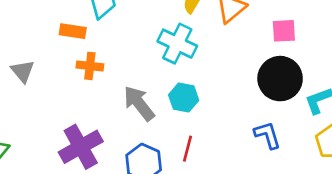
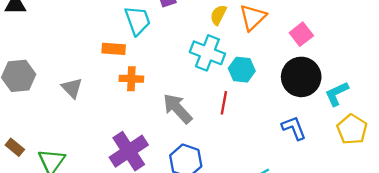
pink square: (284, 31) -> (301, 34), turned -30
cyan hexagon: (184, 98) -> (242, 70), moved
red line: (188, 149) -> (224, 103), moved

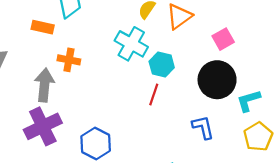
orange cross: (131, 79) -> (69, 60), moved
red line: (224, 103) -> (154, 94), moved
gray arrow: (178, 109) -> (44, 85), moved, turned 40

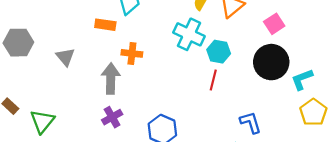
purple cross: (43, 126) -> (112, 117), size x0.6
blue L-shape: (203, 127) -> (251, 122), moved

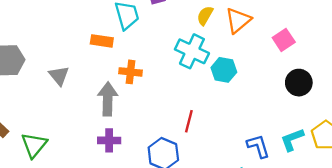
black circle: (271, 62) -> (299, 83), moved, size x0.7
cyan L-shape: (302, 79) -> (292, 140), moved
red line: (213, 80) -> (189, 121), moved
purple cross: (112, 117) -> (109, 140), turned 30

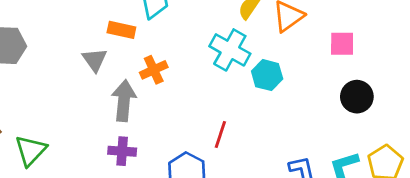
pink square: (284, 40) -> (342, 44), turned 30
orange cross: (131, 72) -> (154, 70), turned -35
gray triangle: (59, 76) -> (95, 60), moved

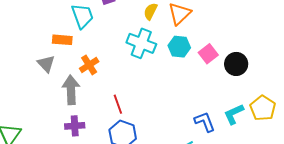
pink square: (342, 44) -> (208, 54), moved, turned -30
cyan hexagon: (267, 75) -> (179, 47), moved
red line: (220, 134) -> (118, 104), moved, turned -30

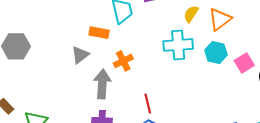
cyan cross: (141, 43) -> (178, 45), turned -32
gray triangle: (46, 64) -> (80, 55), turned 30

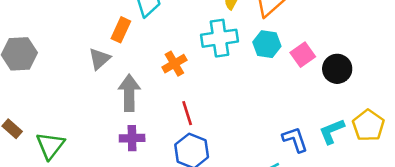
orange rectangle: (99, 33) -> (121, 30), turned -72
orange cross: (123, 61) -> (174, 64), moved

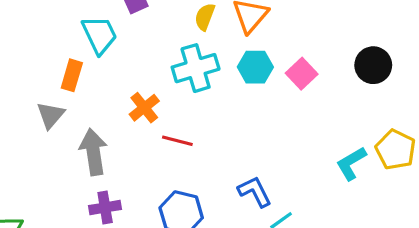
black circle: (337, 69) -> (373, 65), moved
red line: (187, 113) -> (177, 141), moved, turned -50
blue L-shape: (295, 140) -> (255, 192), moved

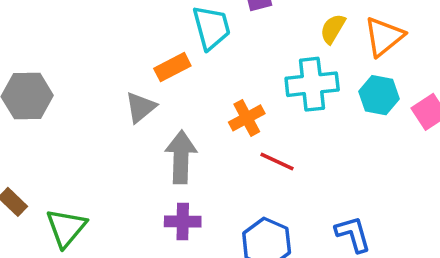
orange rectangle: (72, 75) -> (172, 67), turned 36

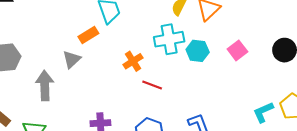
cyan hexagon: (379, 95) -> (198, 51), moved
gray arrow: (181, 157) -> (45, 86), moved

